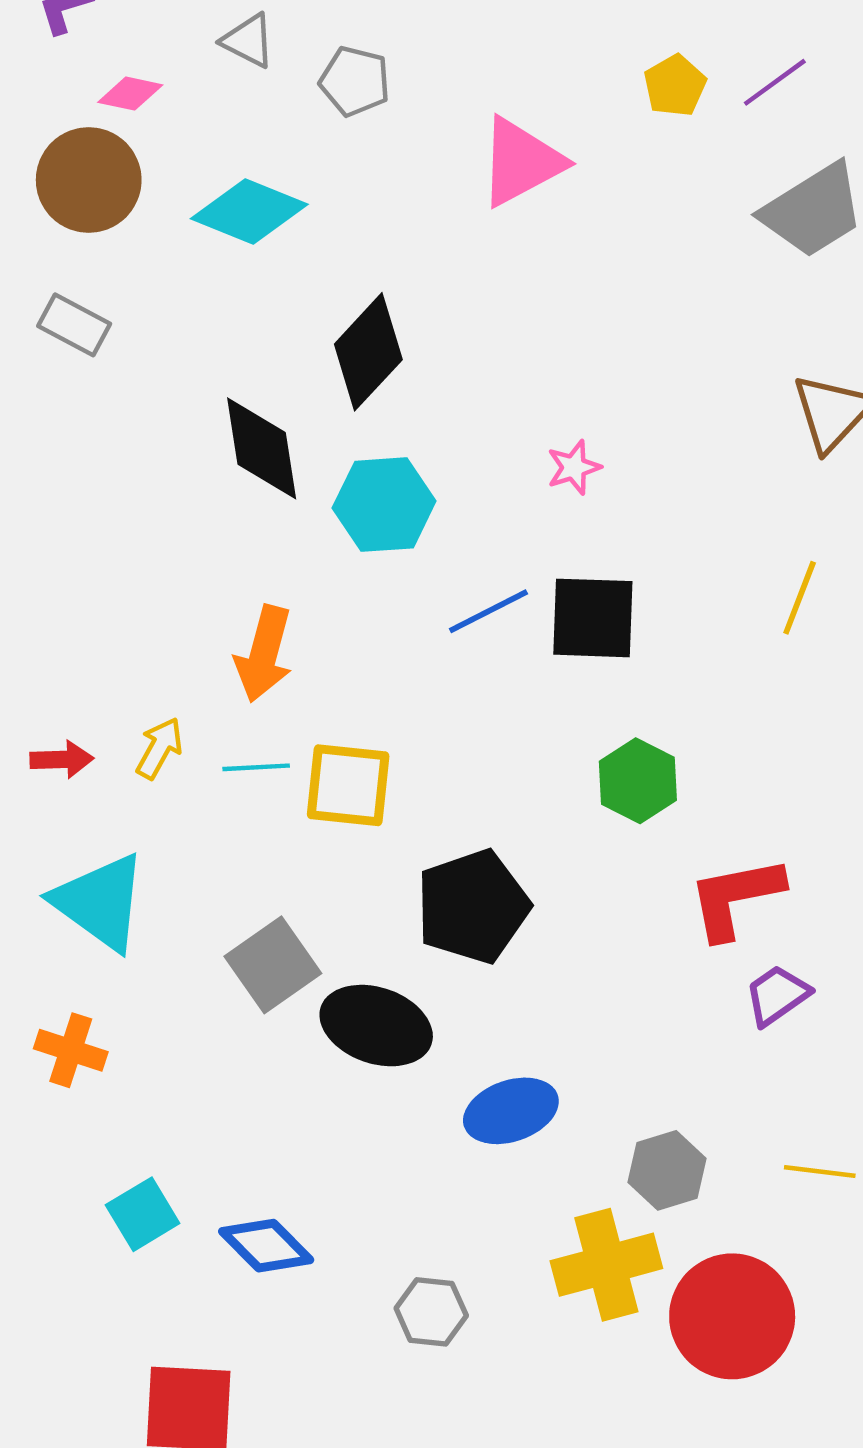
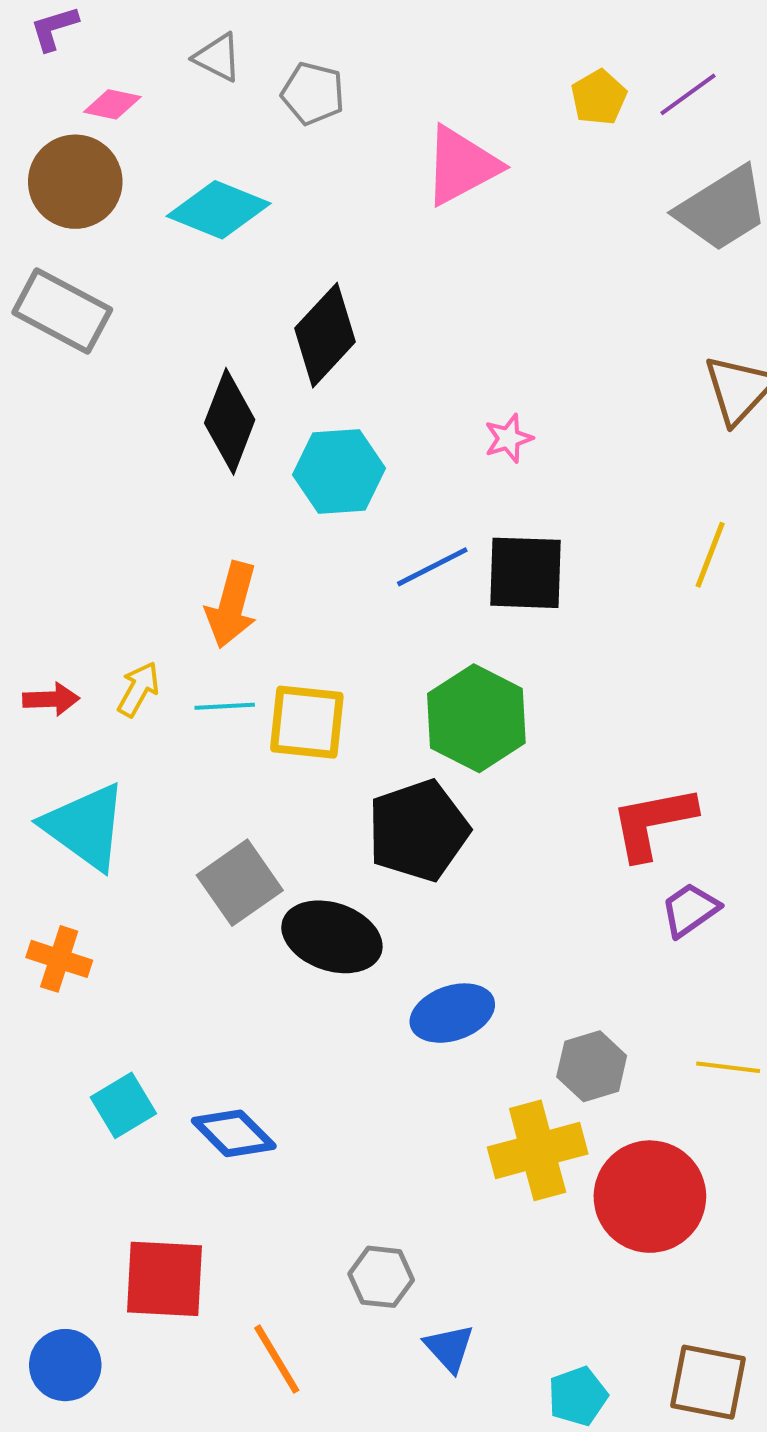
gray rectangle: (74, 325) -> (62, 311), size x1.5
black diamond: (262, 448) -> (230, 421), turned 30
green hexagon: (638, 781) -> (476, 718), moved, size x1.4
gray hexagon: (431, 1312) -> (381, 1277), moved

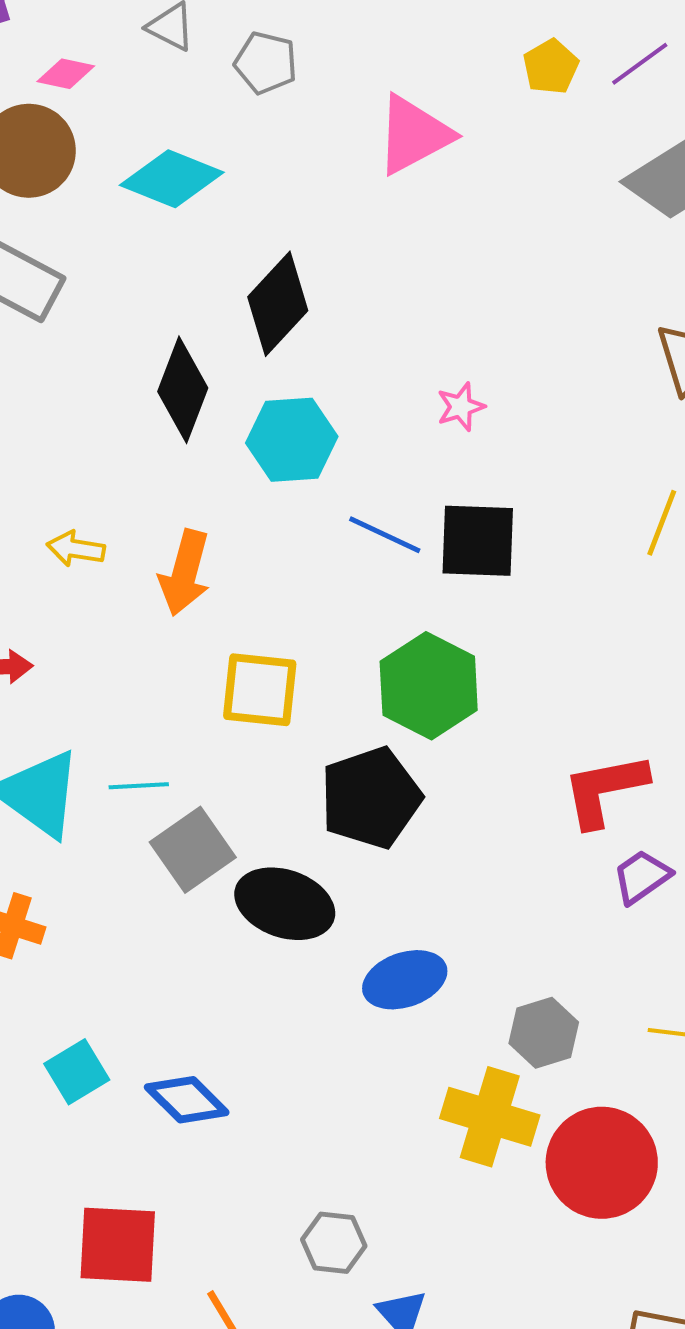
blue line: (432, 567) -> (385, 535), turned 52
yellow arrow: (138, 689) -> (76, 549), moved, turned -110
cyan line: (225, 706) -> (139, 786), moved
yellow cross: (538, 1150) -> (490, 1117), turned 32

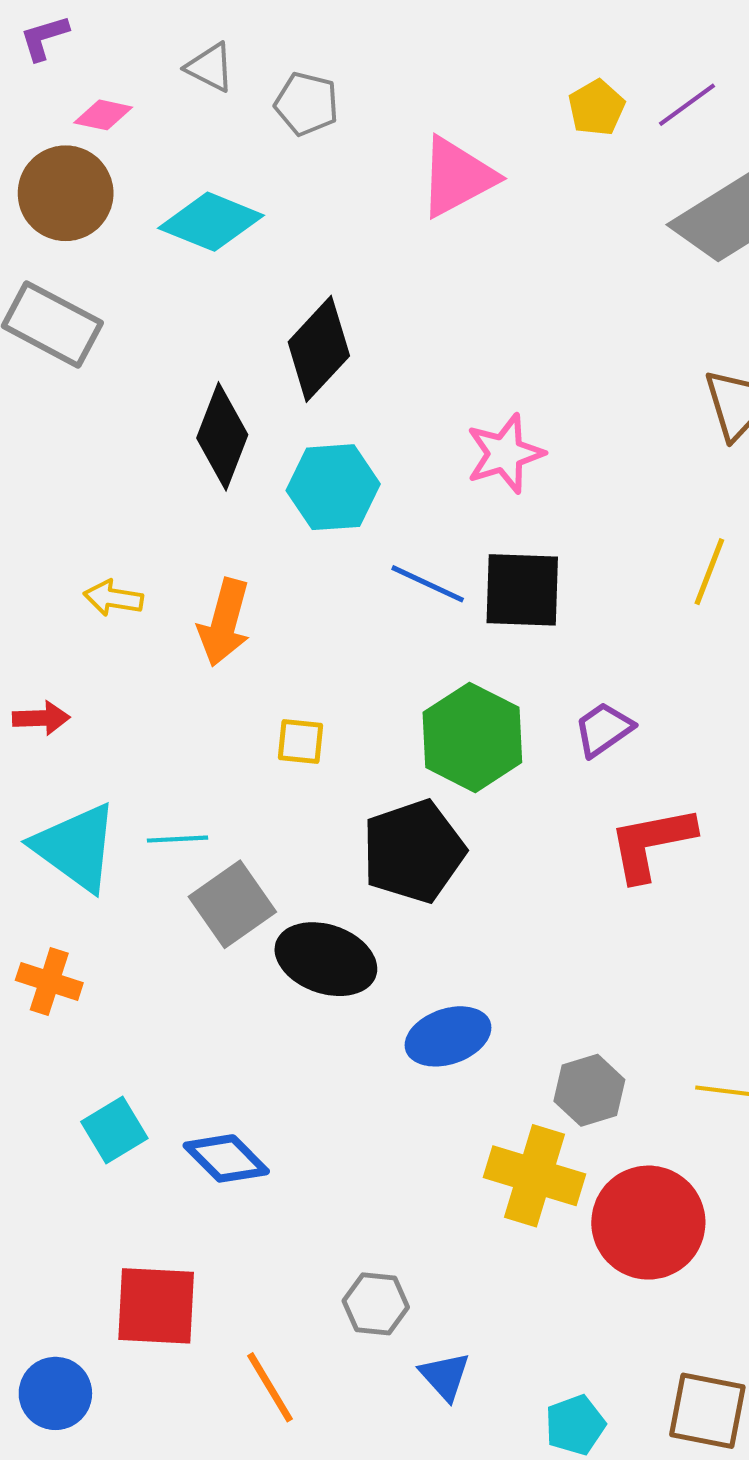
pink star: (461, 407) -> (505, 454), size x1.6
yellow square: (260, 690) -> (301, 741), size x0.6
purple trapezoid: (642, 877) -> (604, 729), moved

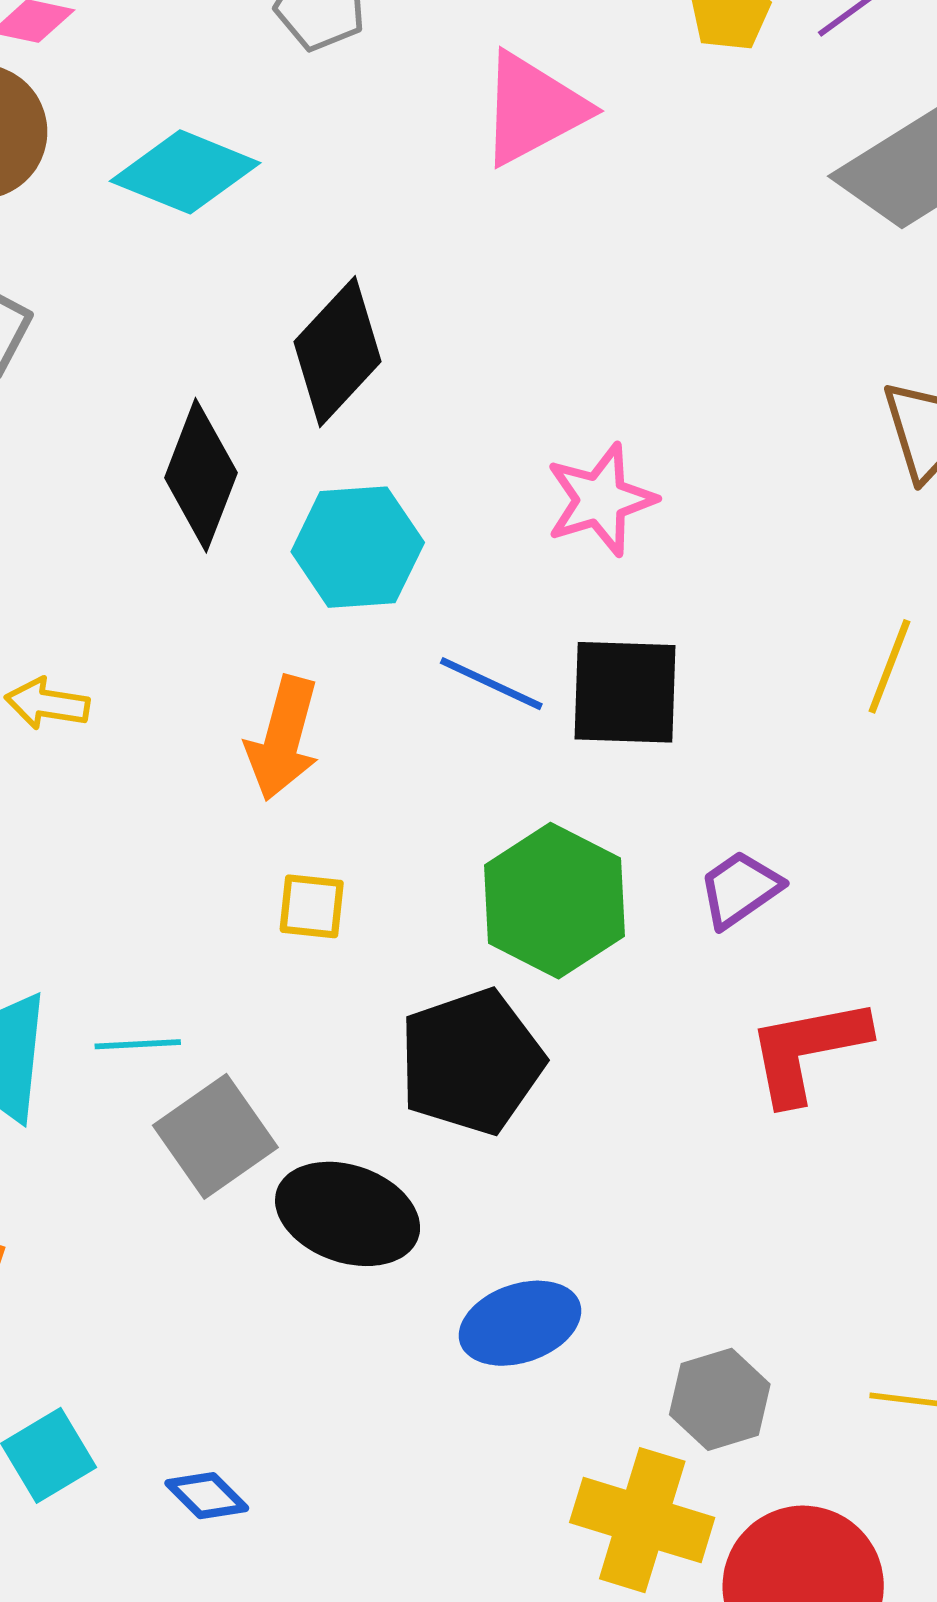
orange arrow: (224, 622) -> (283, 738), moved
blue diamond: (226, 1158) -> (207, 1496), size x0.7

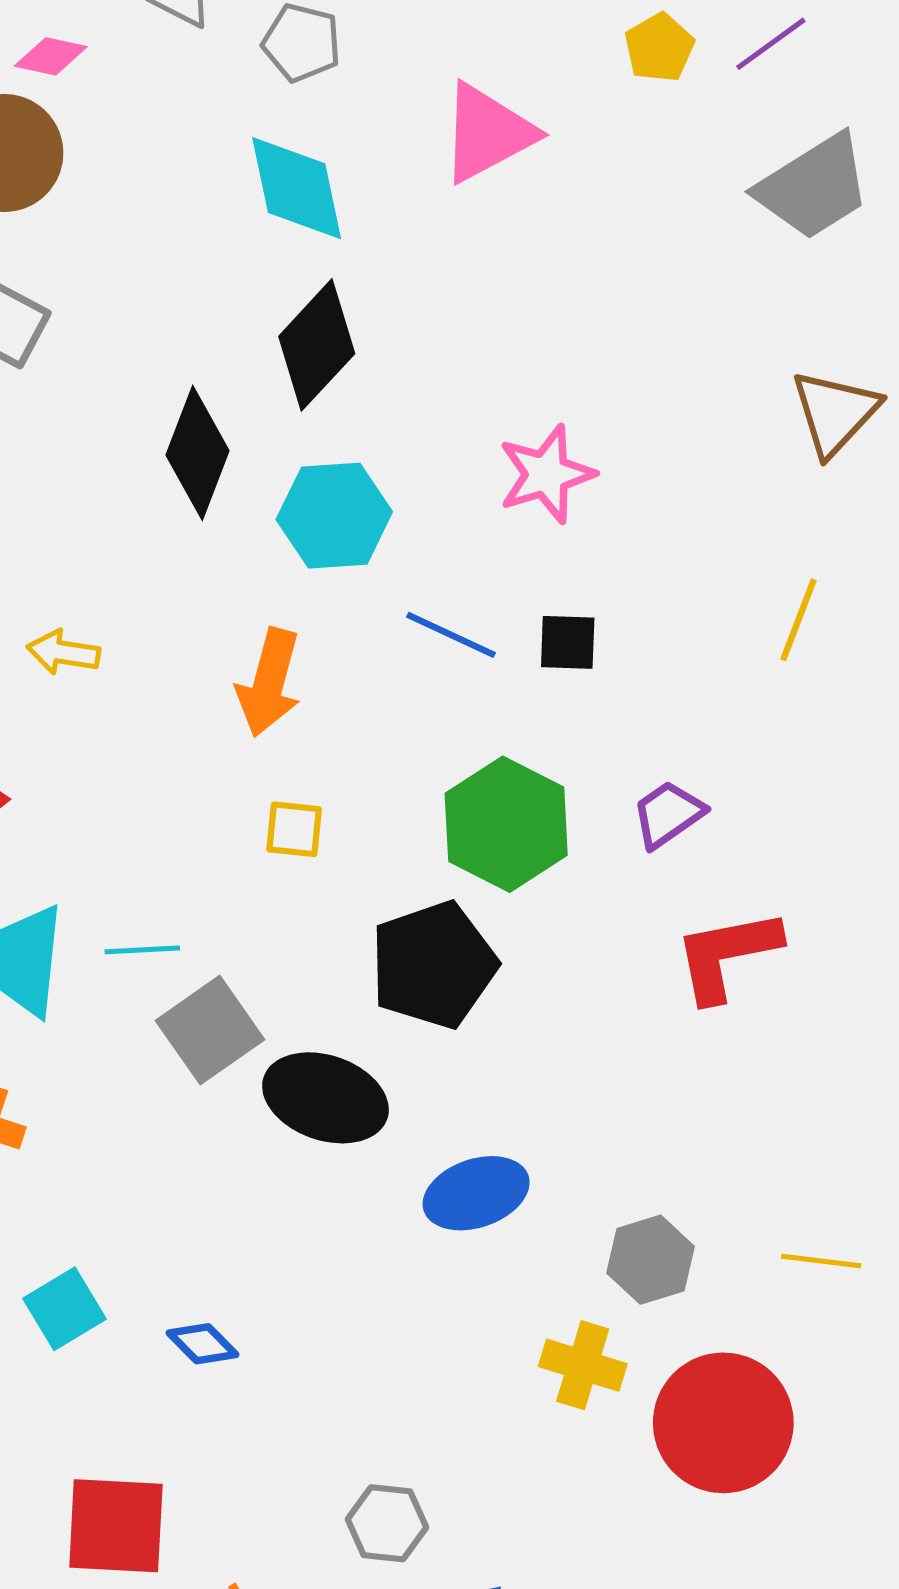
cyan diamond: (185, 172) -> (297, 188), moved, turned 56
black square: (625, 692) -> (568, 642), size x0.6
yellow cross: (642, 1520) -> (583, 1365), size x0.7

